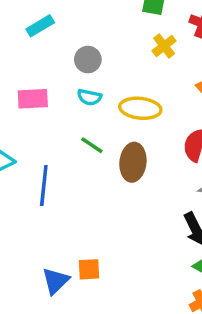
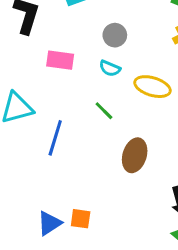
brown ellipse: (133, 162) -> (135, 155), moved

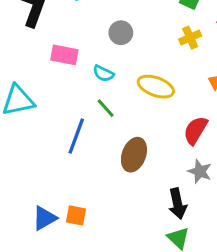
cyan semicircle: (110, 68) -> (103, 74), moved
blue line: (55, 138) -> (76, 136), moved

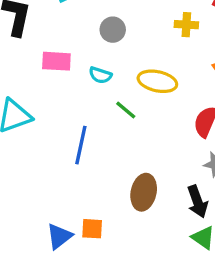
yellow cross: (190, 38) -> (186, 25), turned 35
green line: (106, 108) -> (126, 110), moved
brown ellipse: (134, 155) -> (144, 192), moved

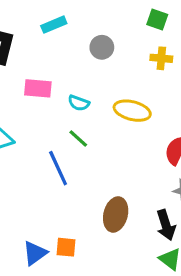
gray circle: (113, 30) -> (102, 47), moved
green line: (126, 110) -> (78, 138), moved
blue line: (81, 145) -> (58, 168), turned -39

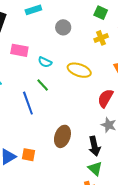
yellow cross: (161, 58) -> (101, 38), turned -32

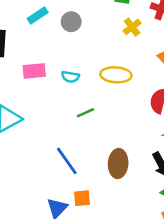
gray circle: (63, 27) -> (71, 22), moved
green line: (43, 85) -> (85, 113), moved, turned -56
blue line: (28, 103) -> (67, 161), moved

